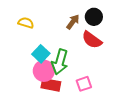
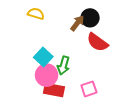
black circle: (94, 17) -> (90, 18), moved
yellow semicircle: (26, 23) -> (36, 14), moved
green arrow: (60, 62) -> (63, 66), size x0.7

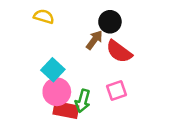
brown arrow: (77, 23) -> (94, 40), moved
green arrow: (63, 66) -> (83, 101), moved
pink square: (89, 89) -> (116, 90), moved

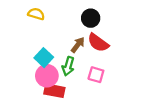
brown arrow: (94, 40) -> (78, 45), moved
pink square: (116, 90) -> (96, 75), turned 35
green arrow: (83, 101) -> (68, 66), moved

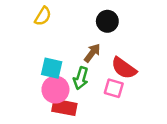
yellow semicircle: (36, 14) -> (43, 16), turned 105
red semicircle: (98, 43) -> (124, 68), moved
cyan square: (44, 58) -> (52, 68), turned -30

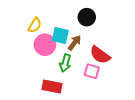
yellow semicircle: (43, 16) -> (35, 25), moved
cyan square: (52, 68) -> (60, 36), moved
pink circle: (55, 90) -> (45, 45), moved

